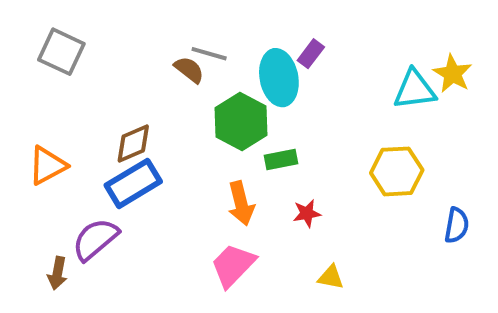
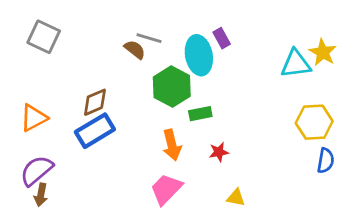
purple rectangle: (311, 54) -> (222, 38), turned -66
yellow hexagon: (397, 171) -> (314, 122), moved
purple semicircle: (95, 239) -> (37, 171), moved

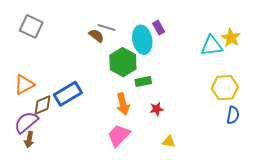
brown diamond: (95, 102) -> (42, 105), moved

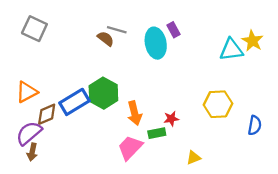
green hexagon: (123, 62) -> (103, 93), moved
green rectangle: (143, 82) -> (157, 133), moved
yellow hexagon: (225, 88) -> (218, 104), moved
yellow triangle: (169, 142) -> (193, 158), moved, turned -32

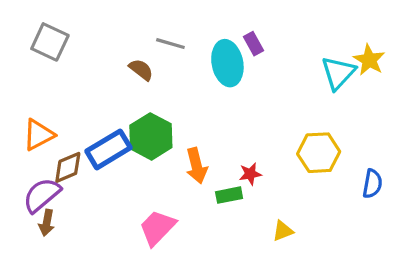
brown semicircle: (106, 39) -> (141, 70), moved
cyan triangle: (231, 50) -> (338, 73), turned -40
pink trapezoid: (130, 148) -> (157, 228), moved

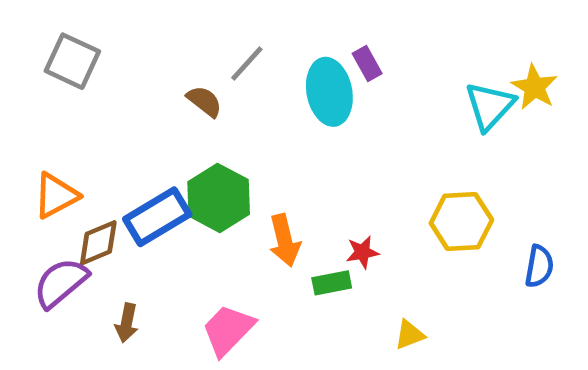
gray line: (170, 44) -> (247, 64), turned -64
brown arrow: (47, 223) -> (127, 323), moved

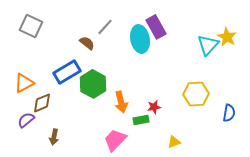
purple rectangle: (367, 64) -> (156, 27), size x1.6
blue rectangle: (157, 217) -> (67, 72), moved
purple semicircle: (61, 283) -> (26, 120), size x0.7
pink trapezoid: (228, 330) -> (115, 140), moved

